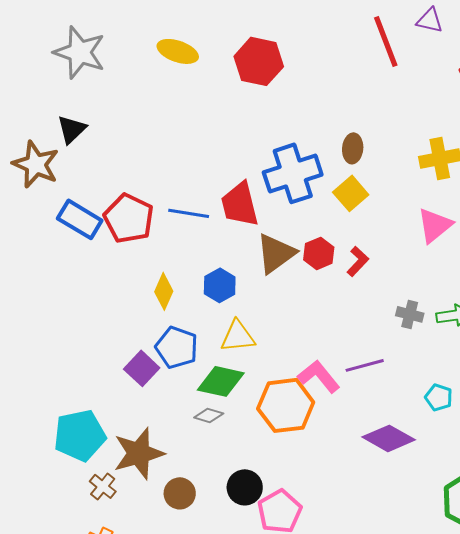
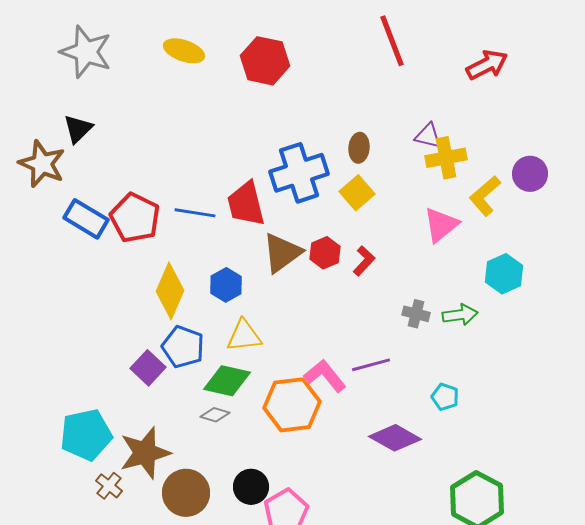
purple triangle: (430, 20) -> (428, 136), moved
yellow diamond: (164, 291) -> (170, 291), size x1.5
brown circle: (180, 493) -> (186, 493), size x1.5

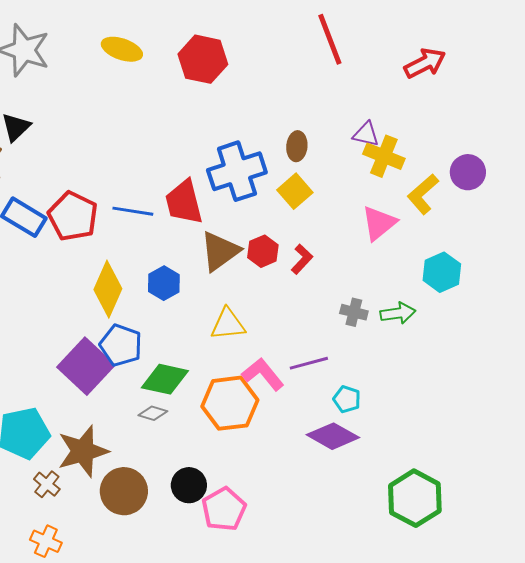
yellow cross: (446, 158) -> (384, 156), turned 33
yellow triangle: (244, 336) -> (228, 324), moved
purple square: (148, 368) -> (86, 366), size x1.6
cyan pentagon: (445, 397) -> (347, 399), moved

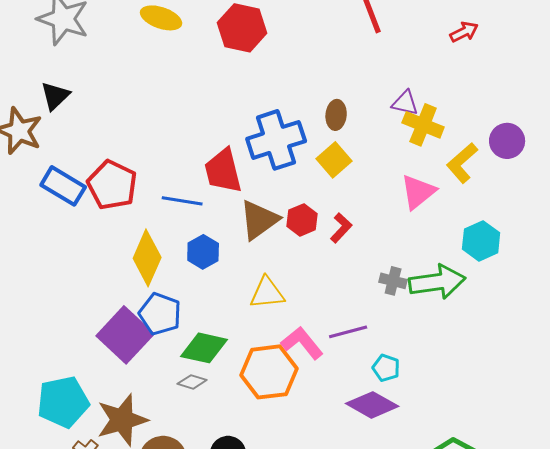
red arrow: (425, 63) -> (464, 32), size x0.7
blue line: (133, 211) -> (182, 201), moved
green arrow: (398, 313) -> (437, 282), size x1.6

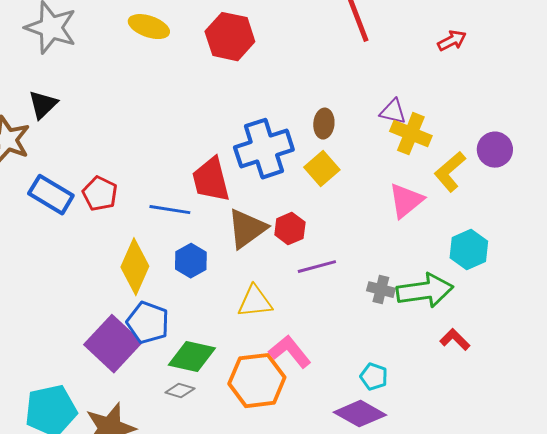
red pentagon: (112, 185) -> (100, 194), size x0.7
red L-shape: (341, 228) -> (455, 340), moved, turned -88
purple line: (348, 332) -> (317, 267), moved

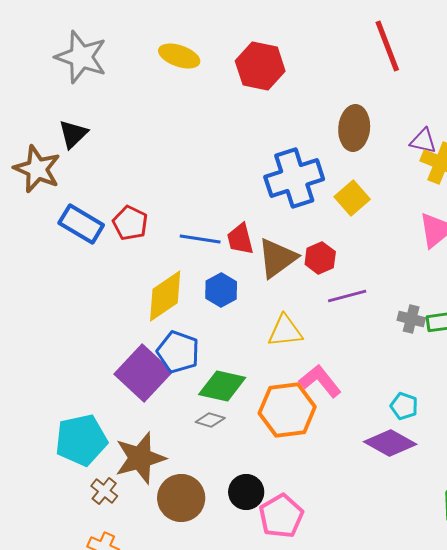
brown ellipse: (324, 124) -> (354, 128), moved, size x1.5
red trapezoid: (211, 180) -> (240, 239), moved, size x0.7
yellow diamond: (135, 267) -> (165, 296), turned 32

